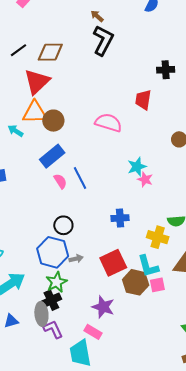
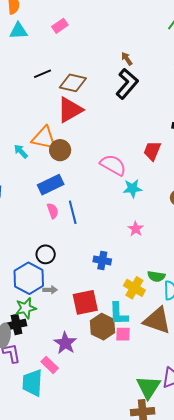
red triangle: (37, 82) -> (70, 110), moved
cyan star: (137, 167) -> (133, 188), moved

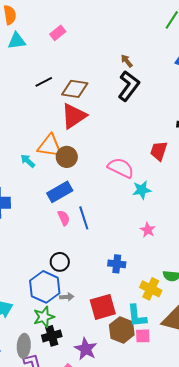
black cross: (16, 324) -> (52, 336), moved

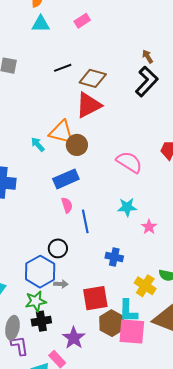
cyan star: (142, 190) -> (127, 207), moved
blue line: (84, 218) -> (85, 221), moved
pink square: (143, 336) -> (132, 332), size x1.8

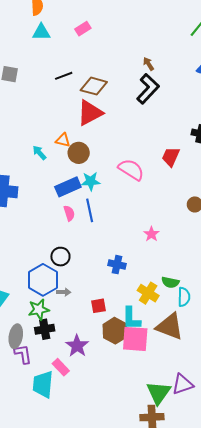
orange triangle: (61, 132) -> (63, 140), size x0.6
cyan star: (127, 207) -> (91, 181), moved
blue line: (85, 221) -> (90, 210), moved
red square: (95, 298) -> (98, 306), size x0.6

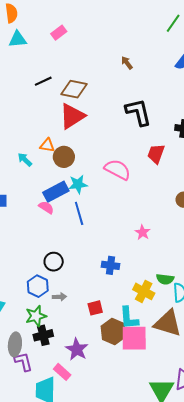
black L-shape: (148, 89) -> (138, 112), moved, turned -52
pink semicircle: (69, 213) -> (46, 207), moved, turned -35
blue hexagon: (43, 280) -> (38, 286), size x0.7

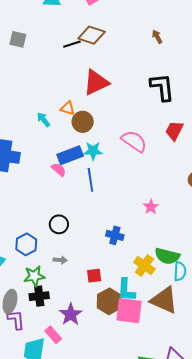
brown diamond: (74, 89) -> (92, 35), moved
green semicircle: (165, 279) -> (167, 256), size x1.4
blue hexagon: (38, 286) -> (26, 244), moved

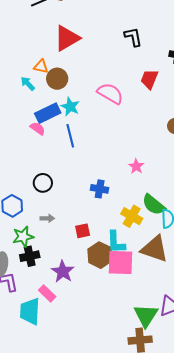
black L-shape: (162, 87) -> (133, 37), size x0.7
cyan arrow: (43, 120) -> (28, 84), moved
cyan star: (93, 151) -> (70, 107), turned 30
pink star: (151, 207) -> (136, 166), moved
green semicircle: (167, 256) -> (154, 205), turned 30

